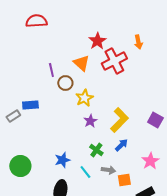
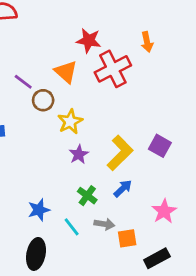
red star: (97, 41) -> (89, 40), turned -30
purple line: (51, 70) -> (23, 82), turned -40
purple square: (155, 120) -> (160, 146), moved

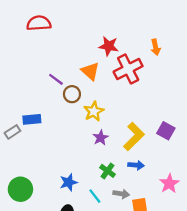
blue arrow: (123, 188) -> (136, 165), turned 49

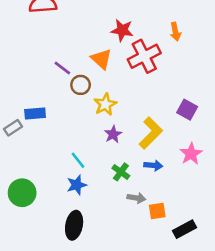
purple square: (166, 131) -> (187, 110), moved
pink star: (169, 183) -> (191, 154), moved
cyan line: (95, 196) -> (78, 160), moved

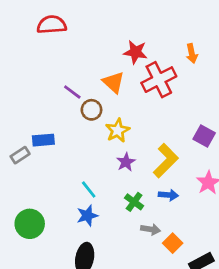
orange square: (157, 211) -> (173, 243), turned -36

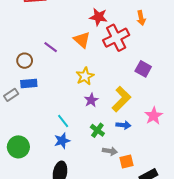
brown circle: (91, 110) -> (25, 61), moved
purple square: (204, 136) -> (143, 69), moved
orange square: (173, 243) -> (127, 161), turned 32

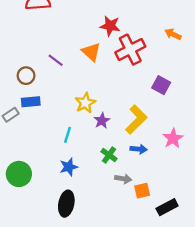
orange arrow: (141, 18) -> (173, 34), moved, turned 128
yellow star: (85, 76) -> (85, 103), moved
cyan line: (63, 121) -> (67, 135), moved, turned 56

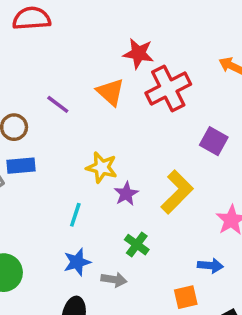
yellow star: (85, 103) -> (102, 167), turned -30
blue arrow: (139, 149) -> (210, 266), moved
gray arrow: (123, 179) -> (114, 280), moved

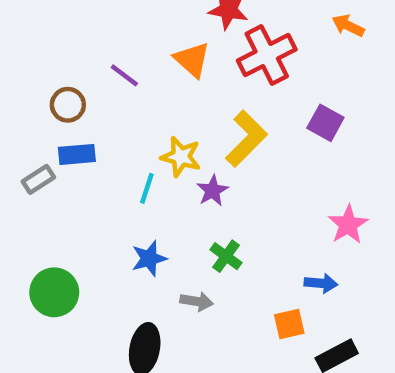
yellow L-shape: (177, 192) -> (246, 139), moved
cyan line: (75, 215) -> (147, 188), moved
blue star: (77, 262) -> (149, 258), moved

